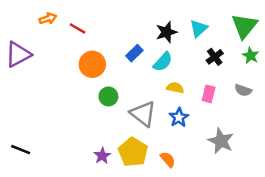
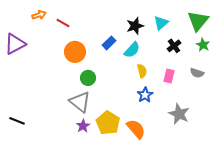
yellow semicircle: (175, 88) -> (142, 71), turned 64
gray triangle: (143, 114) -> (80, 102), moved
orange semicircle: (168, 159) -> (136, 129), size x1.5

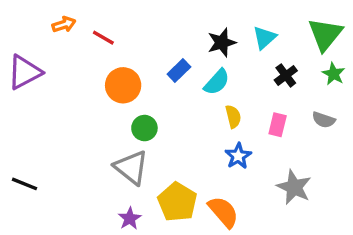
black line: (17, 121) -> (24, 184), moved
purple star: (83, 126) -> (130, 218), moved

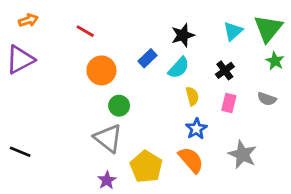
orange arrow: (64, 24) -> (28, 20), moved
cyan triangle: (264, 38) -> (233, 31), moved
black cross: (286, 75) -> (225, 70), moved
orange semicircle: (223, 212) -> (191, 160), moved

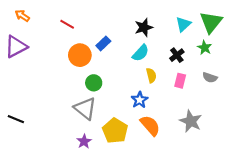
orange arrow: (28, 20) -> (22, 16), turned -128
blue rectangle: (148, 58) -> (103, 43), moved
green star: (275, 61) -> (205, 48), moved
blue star: (196, 129) -> (140, 100), moved

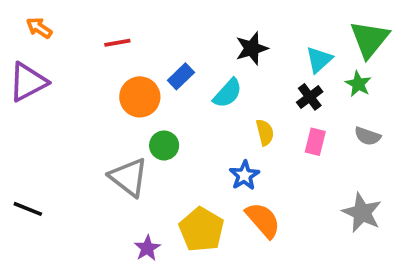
red line: (67, 24) -> (117, 43), turned -40
cyan triangle: (183, 24) -> (319, 60), moved
cyan semicircle: (141, 53) -> (228, 93), moved
gray triangle: (85, 108) -> (129, 177), moved
gray star: (191, 121) -> (362, 213), moved

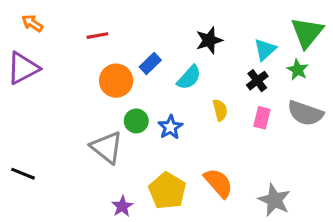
gray semicircle: (368, 136) -> (305, 113), size x1.6
blue star: (244, 175) -> (170, 127), moved
gray star: (362, 213) -> (274, 200), moved

